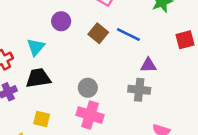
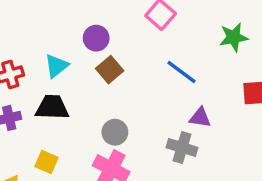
brown square: (98, 33) -> (110, 70), moved

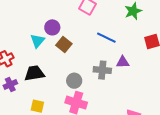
cyan triangle: (56, 66) -> (37, 41), moved
gray cross: (182, 148) -> (102, 70), moved

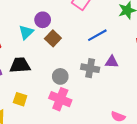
blue line: (106, 38) -> (97, 35), turned -60

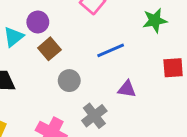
gray cross: (90, 68) -> (94, 116), moved, turned 36
gray circle: (60, 76) -> (69, 81), moved

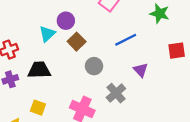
green star: (155, 20) -> (160, 14), turned 30
purple triangle: (127, 89) -> (141, 70), turned 42

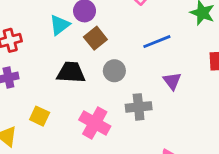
black trapezoid: (39, 70) -> (71, 72), moved
gray cross: (116, 93) -> (139, 107), turned 30

